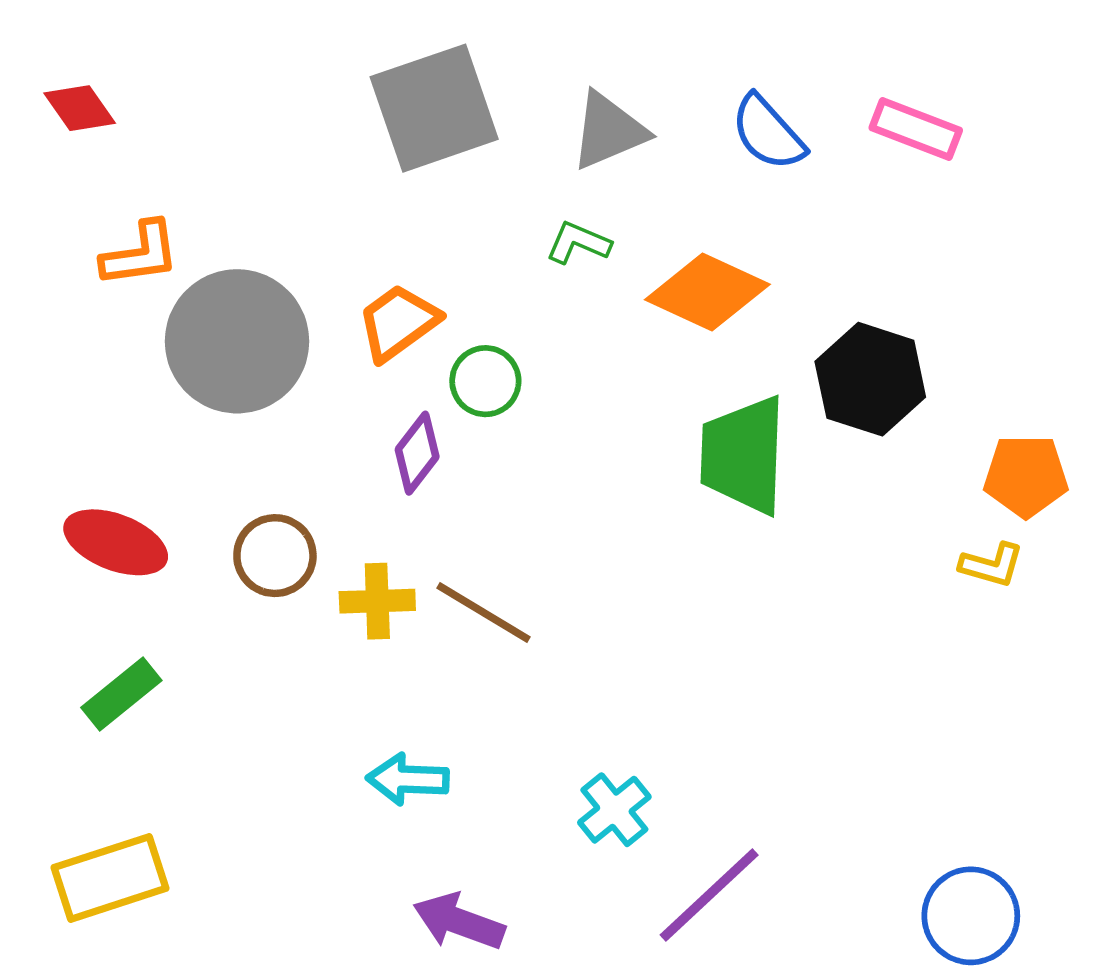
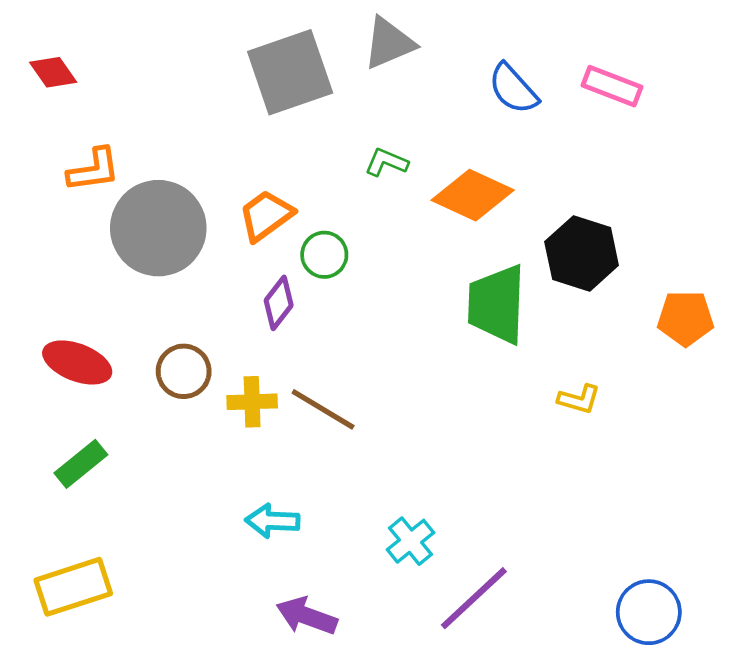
gray triangle: (609, 131) -> (389, 43), moved
yellow L-shape: (992, 565) -> (579, 399), moved

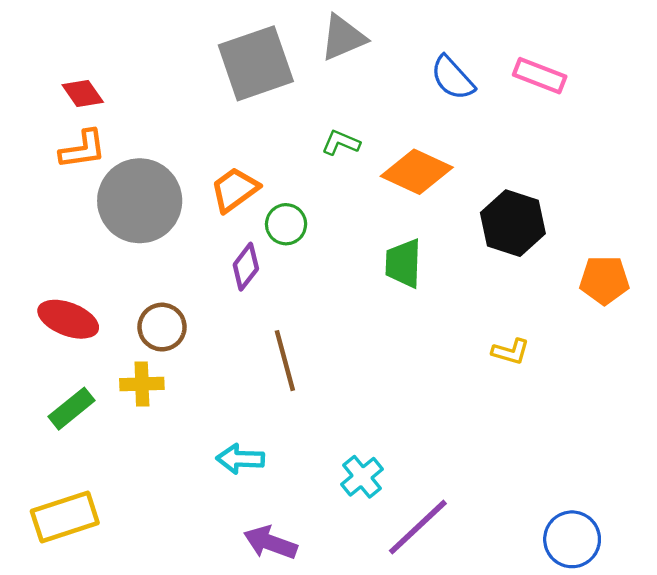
red diamond: (53, 72) -> (83, 94), moved
green trapezoid: (497, 304) -> (403, 263), moved, size x0.7
yellow cross: (252, 402) -> (142, 384), moved
brown line: (323, 409) -> (285, 361), turned 44

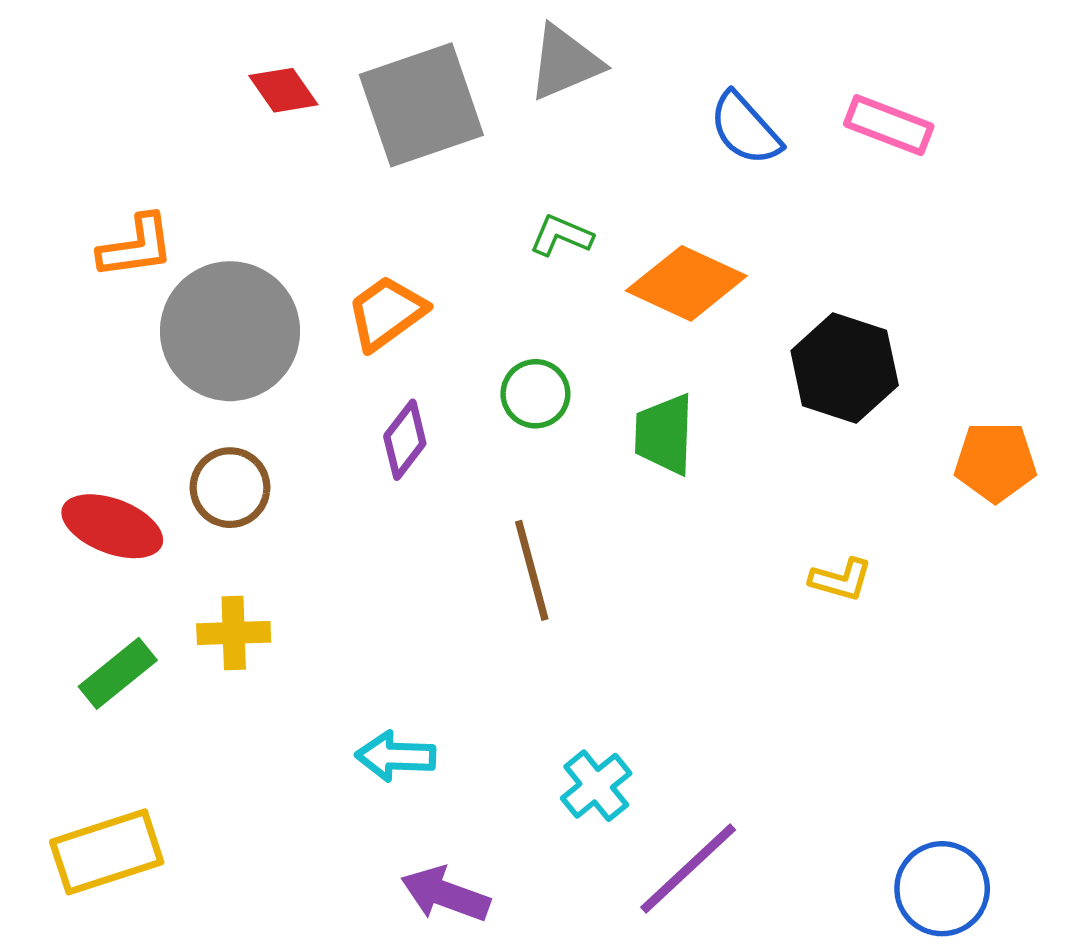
red diamond: (83, 94) -> (283, 90), moved
green circle: (286, 224) -> (535, 394), moved
brown circle: (162, 327) -> (230, 488), moved
brown line: (285, 361) -> (532, 570), moved

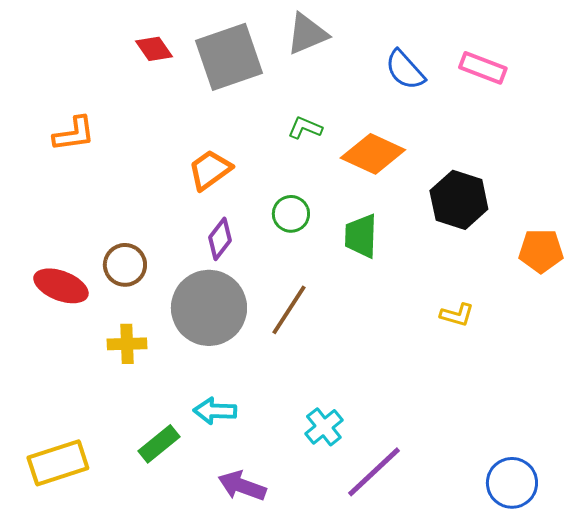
gray circle: (230, 331) -> (209, 308), moved
brown line: (532, 570) -> (289, 310), turned 48
green rectangle: (118, 673) -> (159, 444), moved

